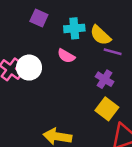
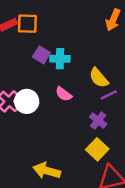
cyan cross: (74, 28) -> (60, 59), moved
purple line: (113, 52) -> (109, 95), turned -48

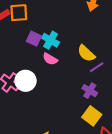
cyan cross: (60, 59) -> (51, 40), turned 35
pink semicircle: (64, 94) -> (50, 59), moved

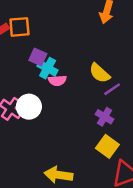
cyan cross: (51, 40) -> (48, 68), moved
pink semicircle: (50, 59) -> (57, 81), turned -32

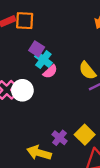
pink semicircle: (57, 81) -> (50, 72), turned -48
purple cross: (104, 117) -> (60, 138), moved

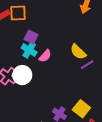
cyan cross: (43, 60) -> (29, 50), moved

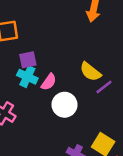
purple square: (31, 37) -> (28, 60), turned -32
white circle: (22, 75) -> (65, 105), moved

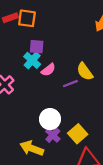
purple line: (104, 87) -> (70, 84), moved
white circle: (65, 105) -> (50, 119), moved

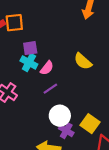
purple line: (70, 84) -> (50, 89), moved

